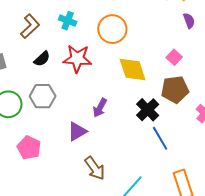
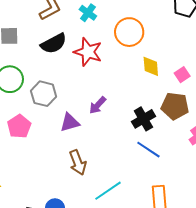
black semicircle: (42, 59) -> (54, 43), size x1.5
yellow diamond: (133, 70) -> (151, 66), moved, size x0.7
gray hexagon: (43, 96) -> (44, 94), moved
blue line: (160, 138) -> (148, 150), turned -40

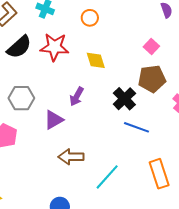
orange circle: (129, 32) -> (90, 18), size x0.6
yellow diamond: (151, 66) -> (96, 60), moved
brown arrow: (78, 163) -> (71, 157), turned 125

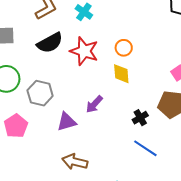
orange circle: (90, 18) -> (124, 48), moved
black cross: (124, 99) -> (140, 118), size x0.7

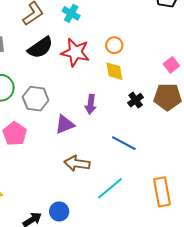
purple arrow: (94, 104) -> (91, 104), turned -30
black cross: (140, 118) -> (136, 100), moved
blue line: (145, 148) -> (124, 143), moved

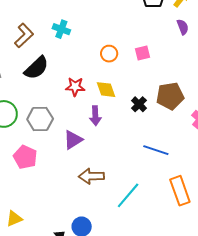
red star: (75, 52) -> (75, 87), moved, size x0.7
pink square: (171, 65) -> (142, 53), moved, turned 35
yellow diamond: (114, 71) -> (106, 90), moved
blue line: (124, 143) -> (156, 150), moved

